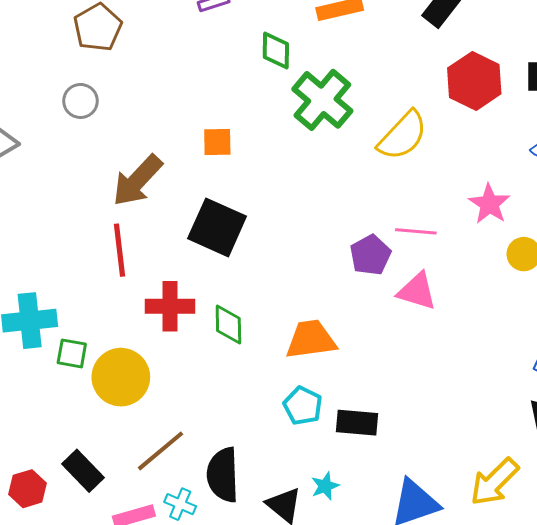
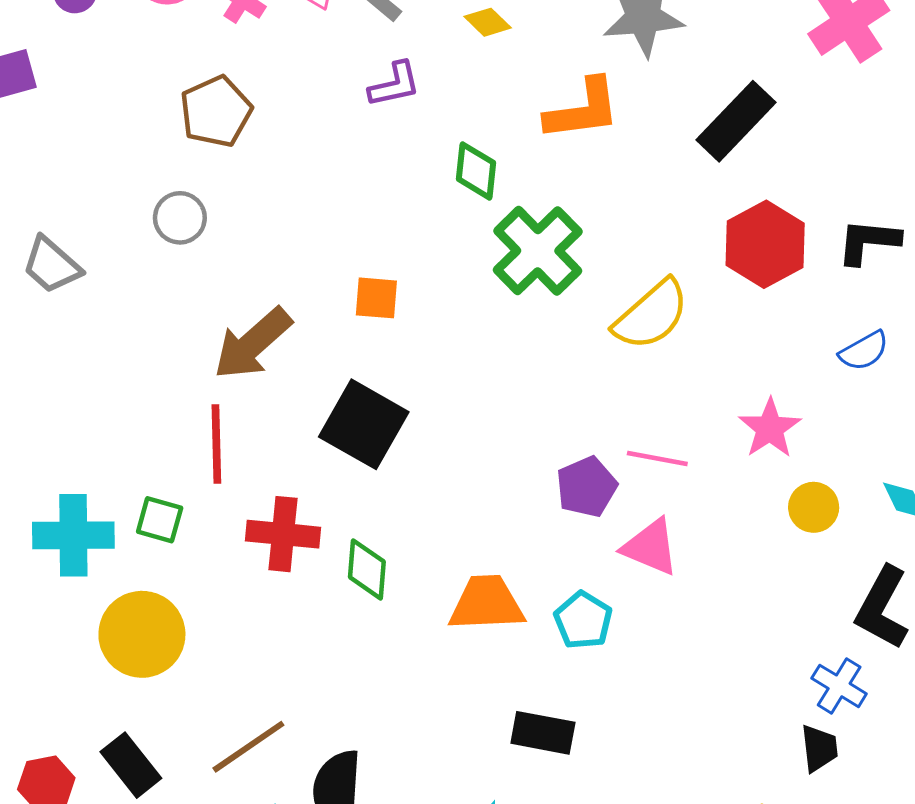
green square: (72, 353) -> (160, 520), moved
yellow circle: (121, 377) -> (142, 634), moved
cyan pentagon: (303, 406) -> (583, 620), moved

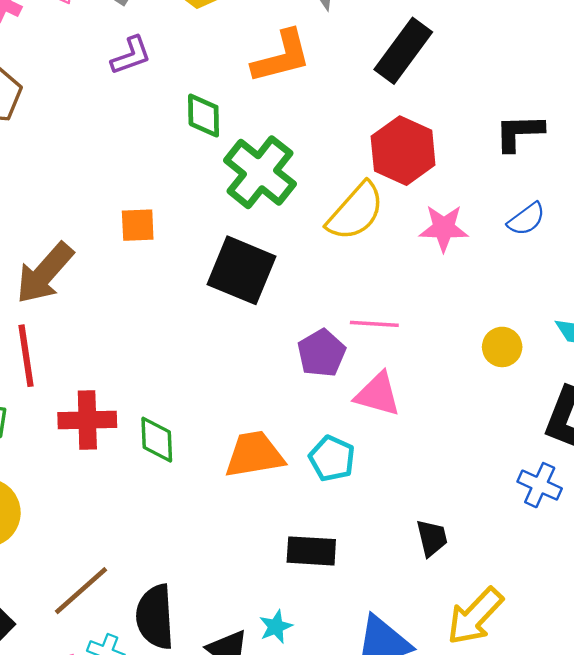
red hexagon: (765, 244) -> (403, 151), moved
black square: (364, 424) -> (241, 270), moved
pink star: (770, 428) -> (444, 228), moved, turned -30
black trapezoid: (819, 748) -> (432, 538), moved

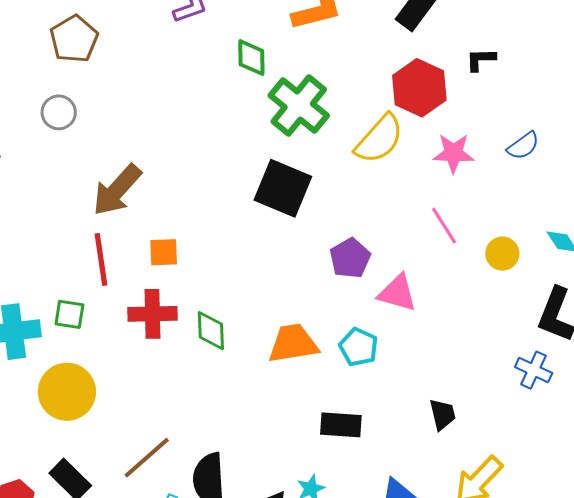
black L-shape: (519, 132) -> (481, 59), moved, size x0.7
orange square: (138, 225) -> (164, 252), moved
pink line: (374, 324) -> (444, 226), moved, turned 54

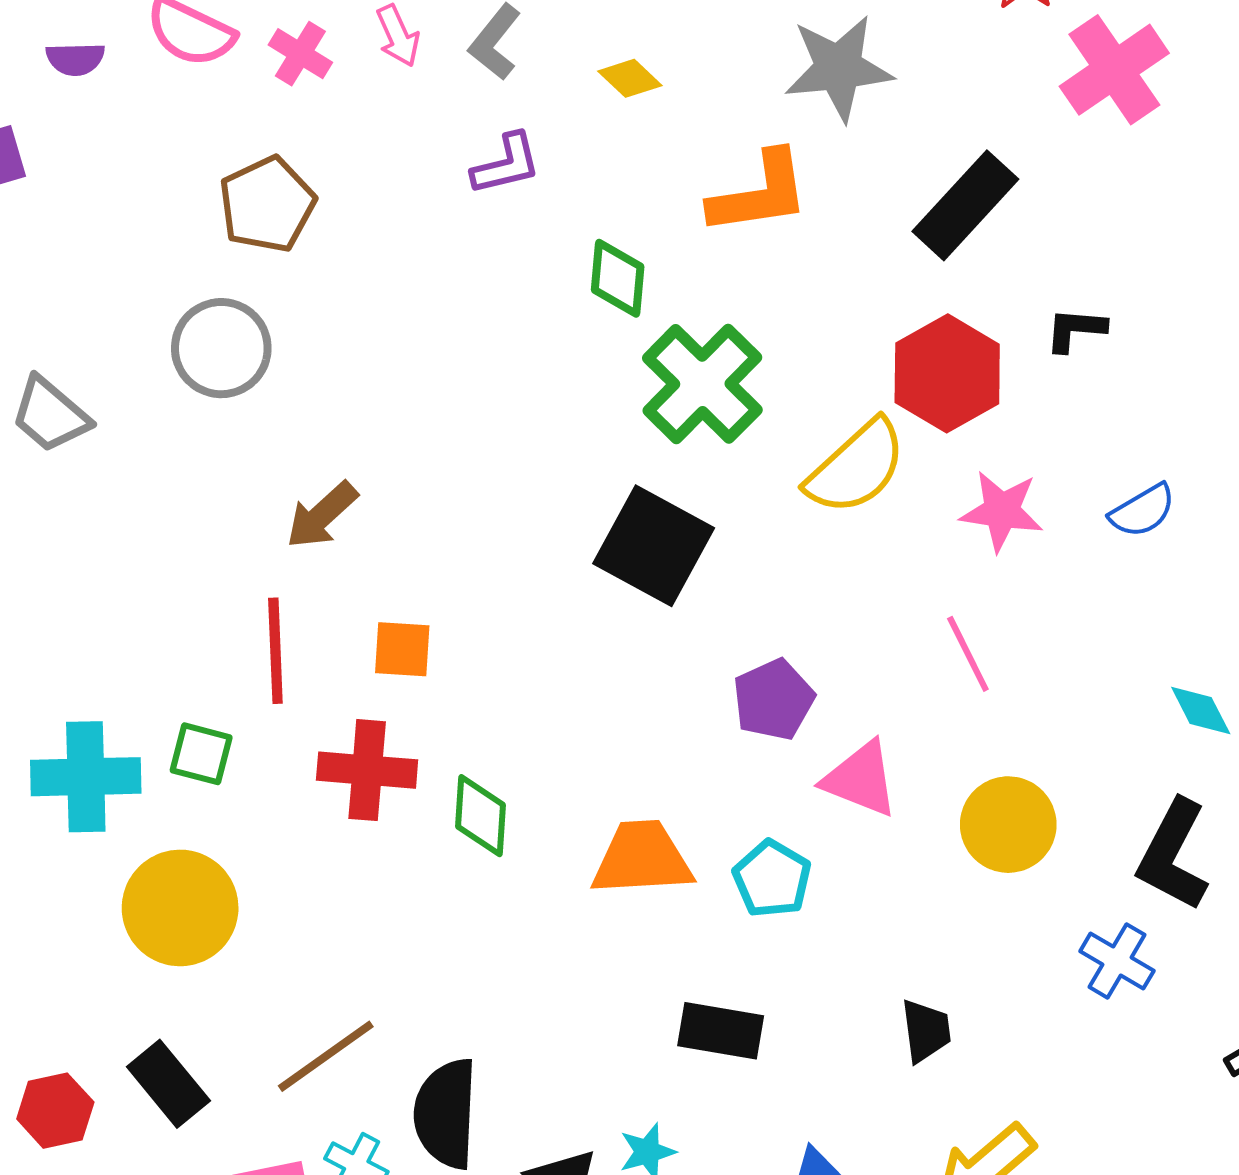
gray circle: (59, 112) -> (221, 348), size x1.4
brown arrow: (117, 190) -> (322, 515), size x0.7
yellow circle: (502, 254) -> (1008, 825), moved, size x1.4

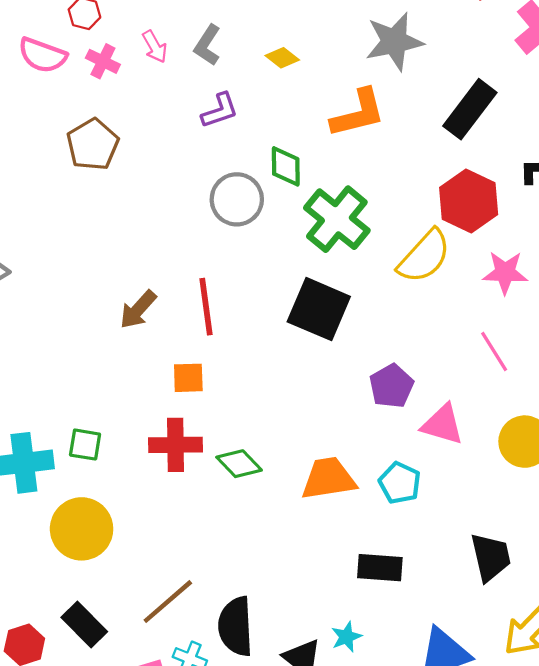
gray circle: (221, 348) -> (237, 199), moved
red line: (275, 651) -> (206, 307), moved
green diamond: (480, 816) -> (239, 464), turned -42
black trapezoid: (926, 1031) -> (491, 557), size x1.4

